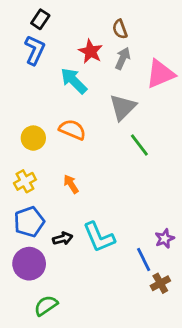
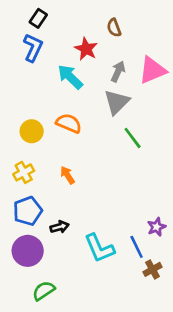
gray arrow: (123, 58) -> (118, 72), moved
cyan L-shape: (99, 237) -> (99, 248), moved

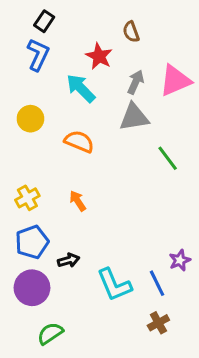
gray triangle: (117, 102) -> (134, 117), turned 36
yellow circle: (32, 131) -> (30, 119), moved
green line: (133, 138) -> (168, 158), moved
brown cross: (152, 269) -> (158, 323), moved

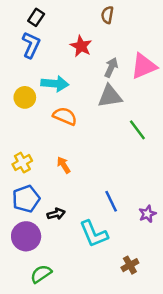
brown semicircle: (131, 32) -> (107, 15), moved, turned 30
cyan arrow: (81, 88) -> (55, 84), moved, turned 140
blue line: (157, 283) -> (111, 201), moved

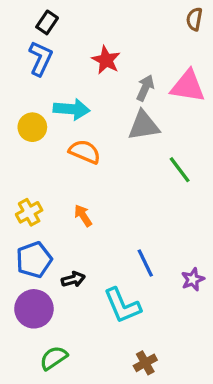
brown semicircle: (107, 15) -> (194, 19), moved
pink triangle: (144, 66) -> (188, 86), turned 32
brown cross: (130, 265) -> (145, 363), moved

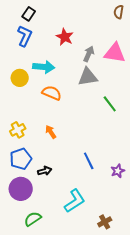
cyan L-shape: (122, 306) -> (75, 201), moved, turned -100
brown cross: (145, 363) -> (105, 222), moved

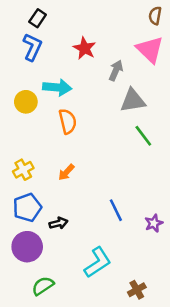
pink triangle: (115, 53) -> (150, 50), moved, turned 35
gray triangle: (88, 77) -> (133, 100), moved
orange semicircle: (52, 93) -> (68, 121), turned 54
orange arrow: (51, 132) -> (66, 172), turned -104

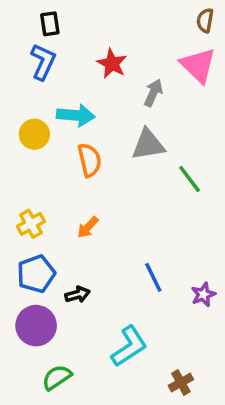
black rectangle: (38, 18) -> (50, 24), turned -42
gray triangle: (133, 100) -> (148, 145), moved

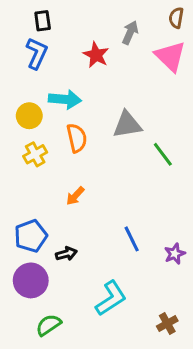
gray arrow: (153, 93) -> (130, 33), moved
yellow cross: (31, 224) -> (35, 154), moved
brown cross: (181, 382) -> (167, 323), moved

